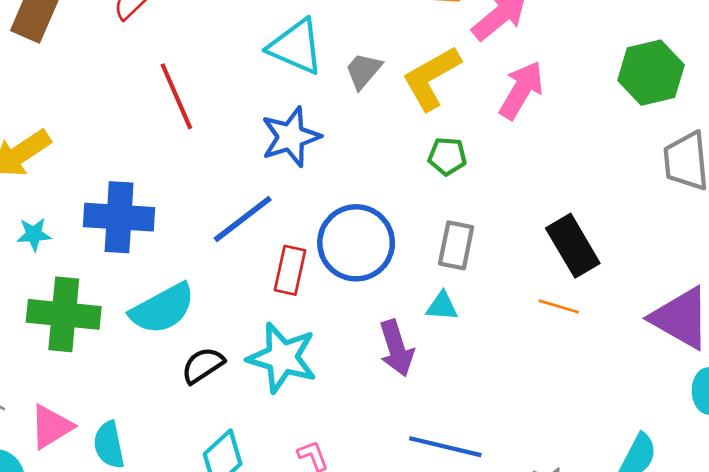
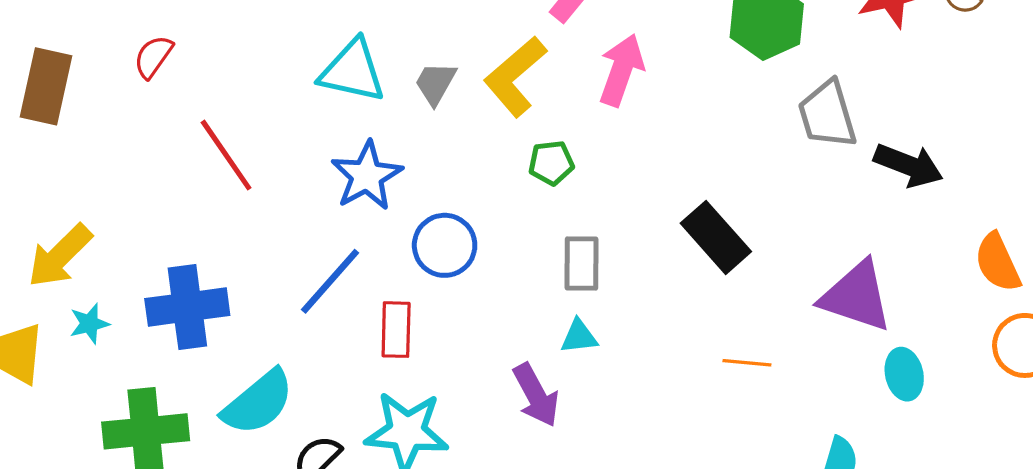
cyan star: (34, 234) -> (89, 324), moved
blue circle: (356, 243) -> (445, 245), moved, size x0.7
orange line: (559, 306) -> (747, 363), moved

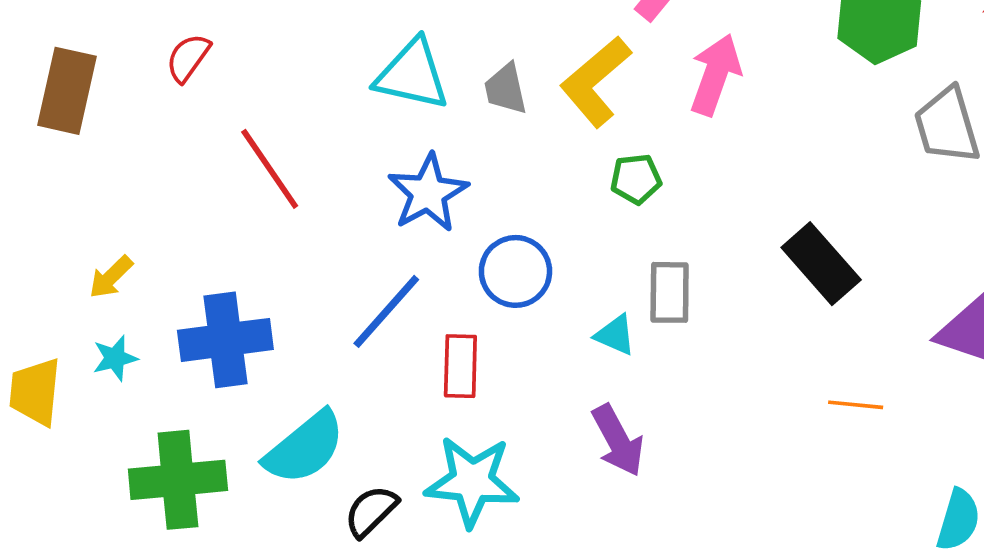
gray trapezoid: (435, 83) -> (506, 89), turned -42
yellow arrow: (60, 256) -> (111, 277), moved, size x0.6
cyan triangle: (579, 337) -> (615, 335), moved, turned 30

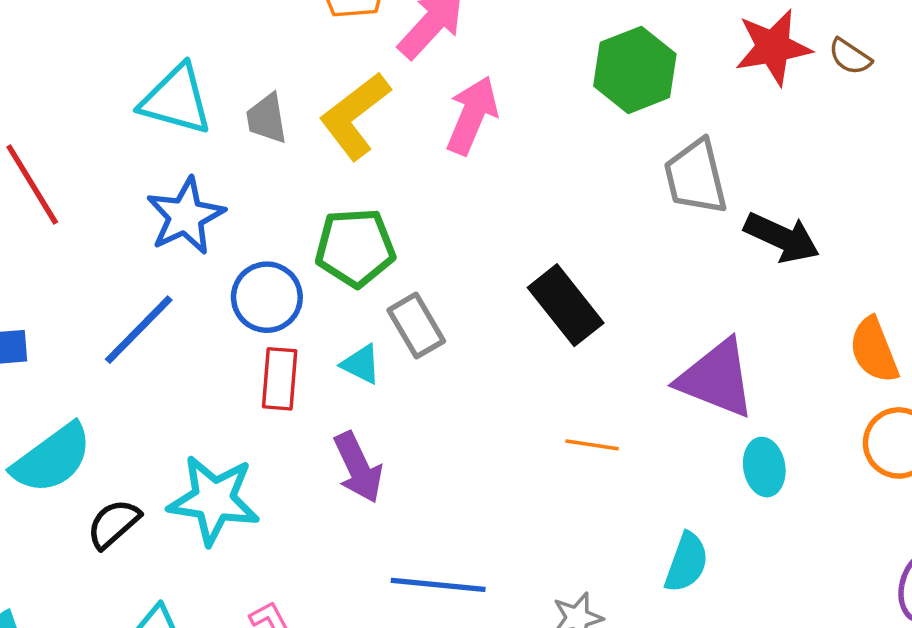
green pentagon: (636, 179) -> (355, 248), moved, size x1.6
gray rectangle: (670, 292) -> (416, 326), turned -34
red rectangle: (460, 366) -> (280, 379), moved

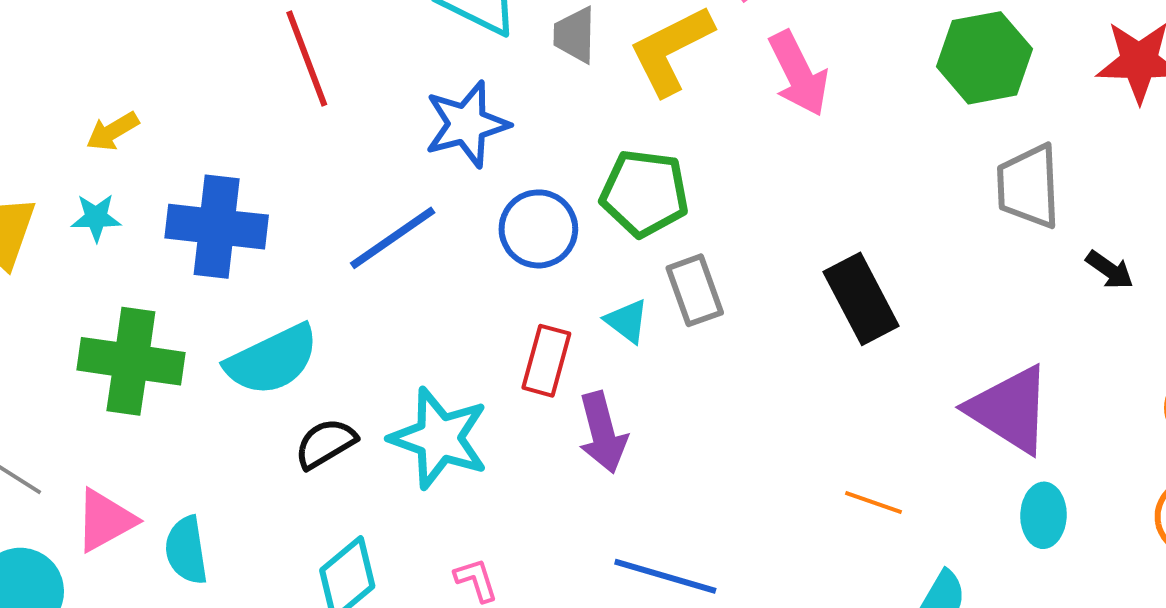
pink arrow: (472, 115) -> (798, 74), turned 120
black arrow: (782, 238) -> (1110, 270), size x0.6
red rectangle: (280, 379) -> (546, 361), moved
orange line: (592, 445) -> (874, 503), moved

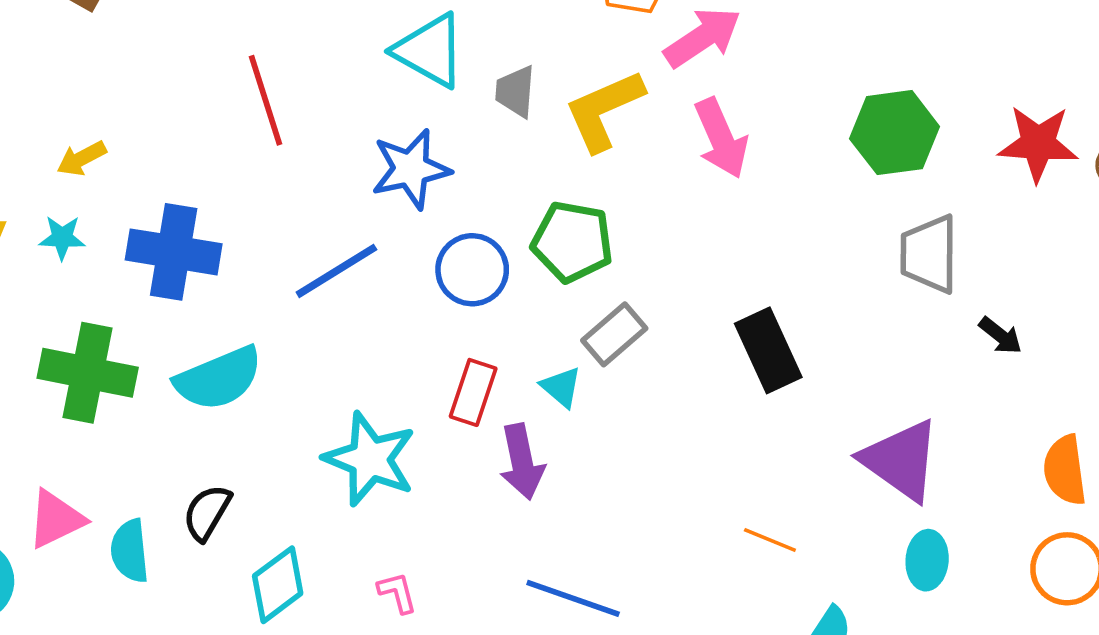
gray rectangle: (695, 290) -> (614, 334), turned 66
cyan triangle: (627, 321) -> (561, 387), moved
black semicircle: (326, 443) -> (207, 512), moved, turned -32

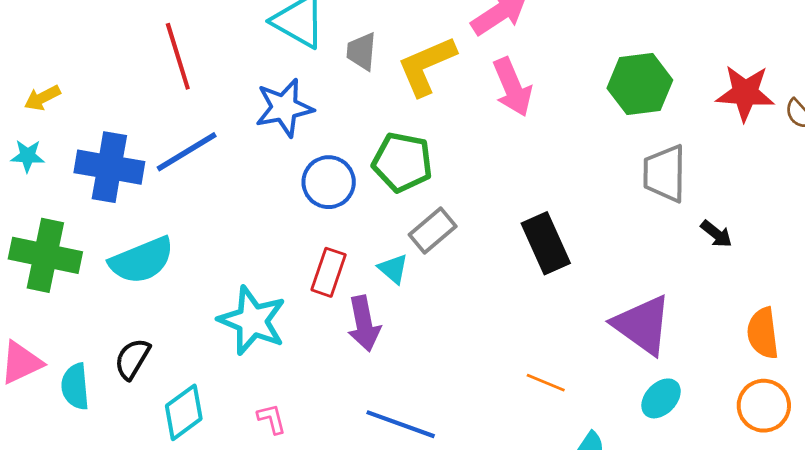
blue line: (336, 271) -> (187, 152), moved
cyan ellipse: (927, 560) -> (661, 398), turned 39

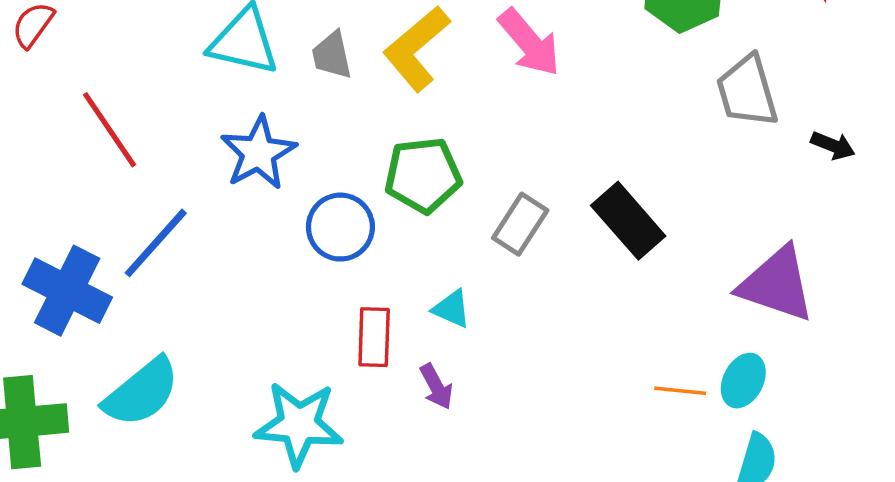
blue cross: (109, 167) -> (67, 291), turned 34
gray rectangle: (433, 231) -> (520, 224), moved
purple arrow: (364, 324) -> (436, 387), size x0.7
cyan ellipse: (661, 398) -> (743, 381), moved

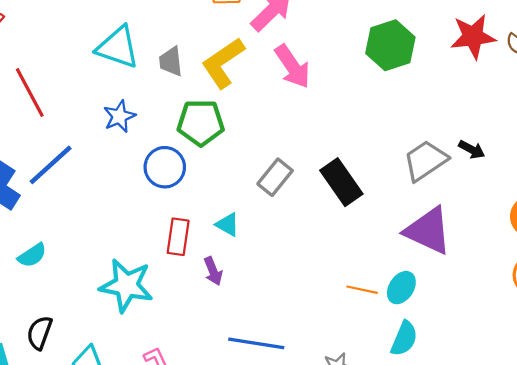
gray trapezoid: (747, 91) -> (425, 161), moved, turned 66
blue star: (258, 153) -> (119, 116), size x0.7
green pentagon: (423, 175) -> (201, 123), moved
cyan semicircle: (141, 392) -> (32, 255), size x0.6

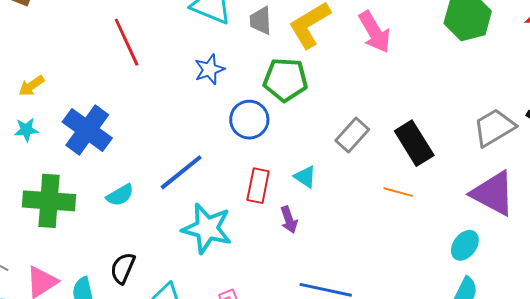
blue line: (51, 165) -> (181, 172), moved
orange line: (362, 290) -> (398, 192), moved

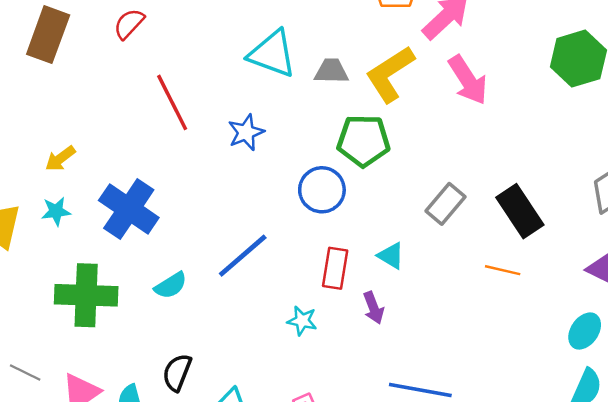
gray trapezoid: (261, 21) -> (331, 71), turned 96
blue star: (209, 69) -> (246, 132), moved
cyan star: (207, 228) -> (302, 321), moved, size x0.5

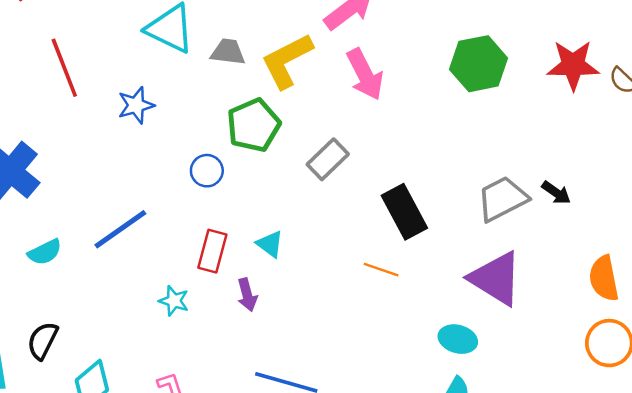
green pentagon: (363, 141) -> (254, 125), turned -30
blue circle: (322, 190) -> (207, 171), size x0.7
gray rectangle: (446, 204) -> (328, 159), moved
cyan ellipse: (585, 331) -> (458, 339), turned 66

